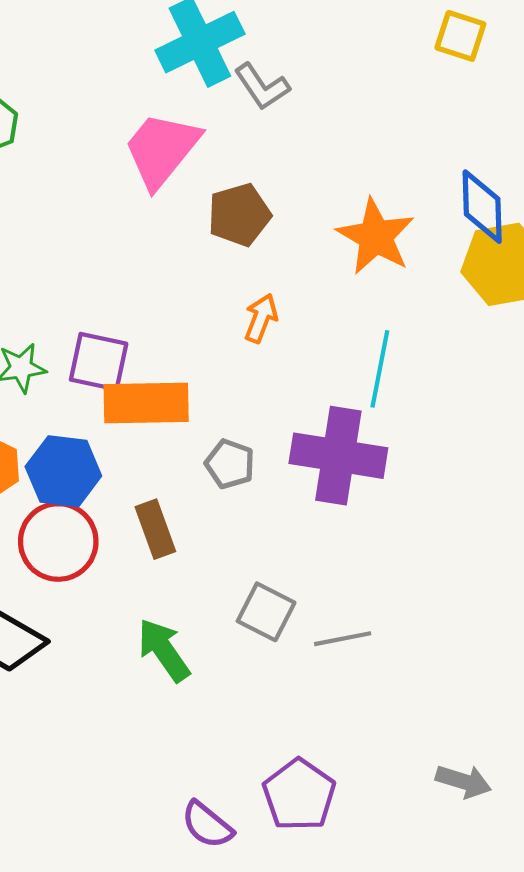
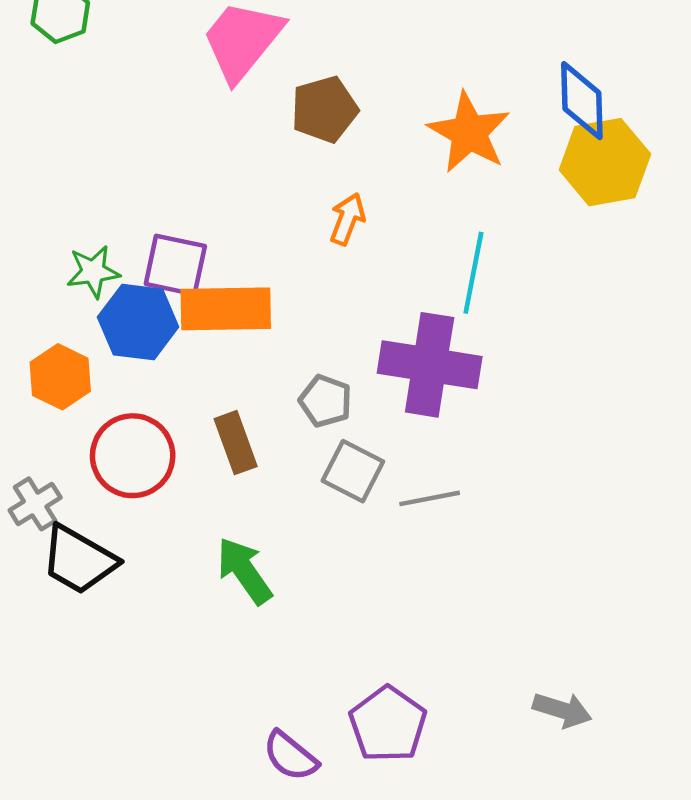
gray pentagon: (230, 464) -> (325, 401), moved
blue hexagon: (63, 471) -> (138, 322), moved
gray square: (266, 612) -> (353, 471), moved
gray line: (343, 639) -> (430, 498), moved

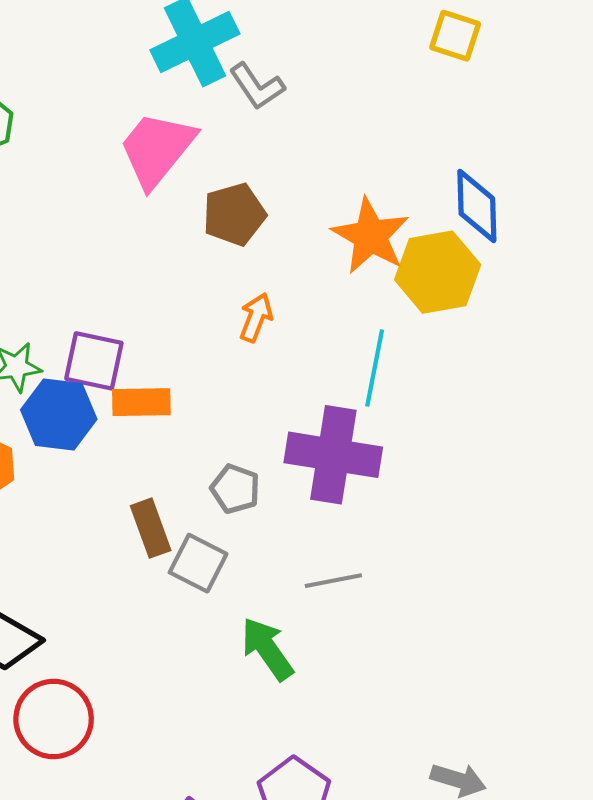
yellow hexagon: (605, 162) -> (438, 272), moved
orange rectangle: (226, 309) -> (141, 402), size x0.7
red circle: (133, 456) -> (54, 719), moved
gray square: (353, 471) -> (198, 563), moved
green arrow: (244, 571) -> (267, 649), moved

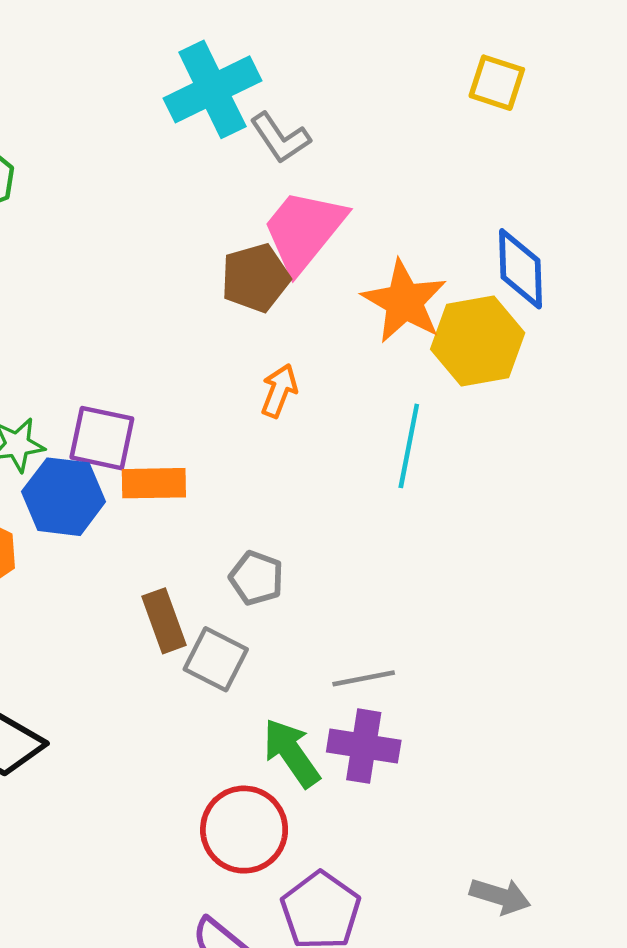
pink trapezoid: (157, 149) -> (304, 230), moved
purple cross: (333, 455) -> (364, 746), moved, size x0.7
red circle: (54, 719) -> (244, 830), moved

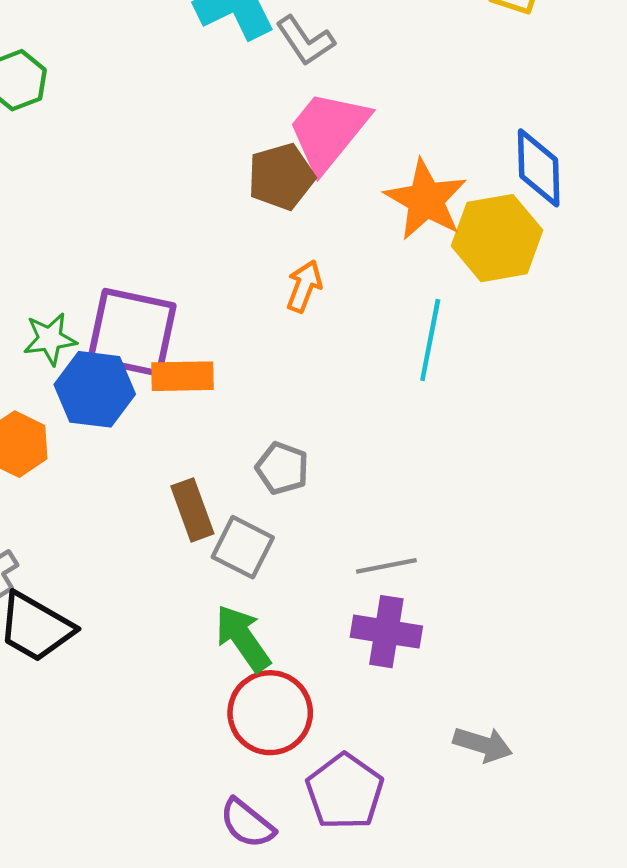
purple square: (102, 438) -> (132, 332), size x1.4
green arrow: (291, 753) -> (243, 638), moved
gray arrow: (500, 896) -> (483, 744), moved

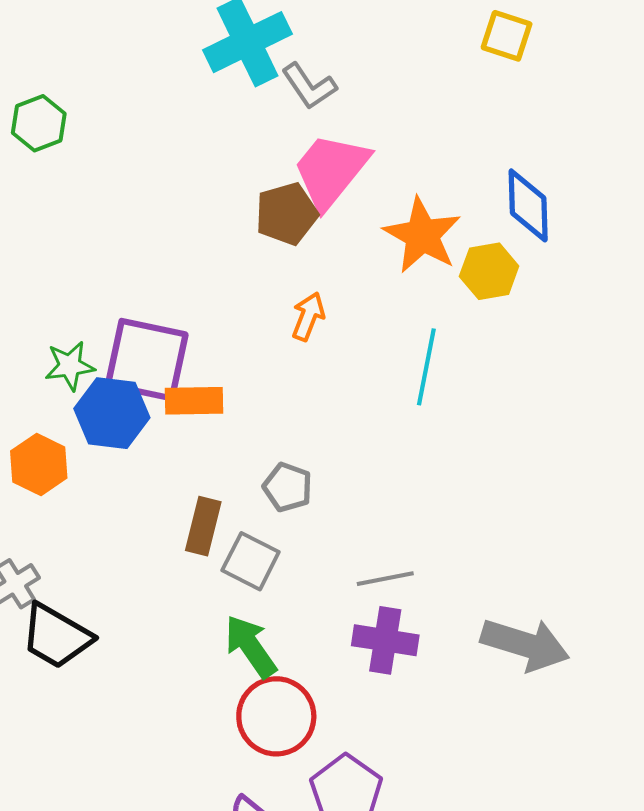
yellow hexagon: (497, 238) -> (489, 271), size x0.7
brown rectangle: (192, 510) -> (203, 526), turned 34
gray arrow: (483, 744) -> (525, 644), moved, size x1.6

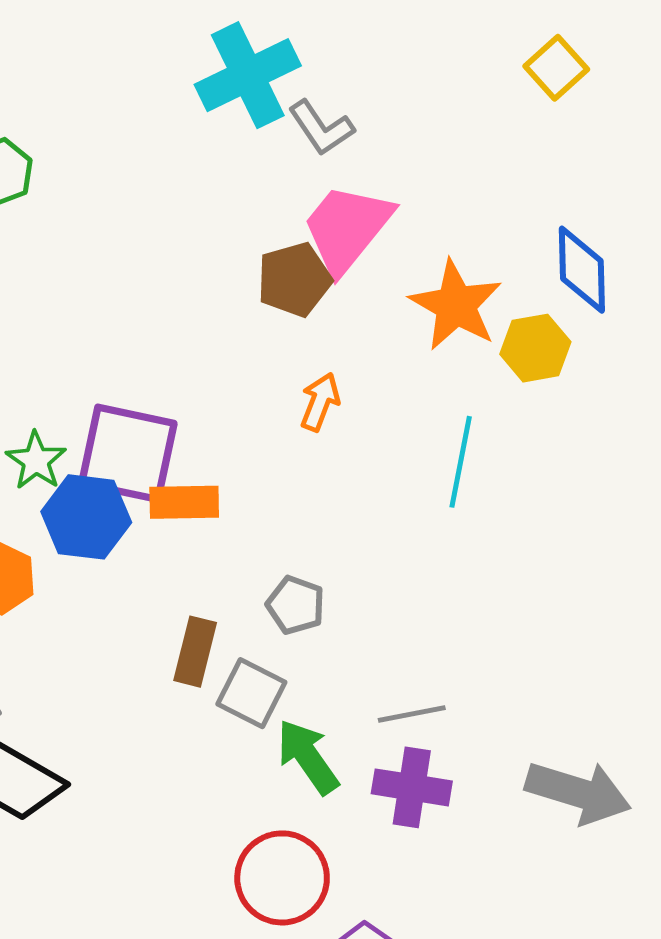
yellow square: (507, 36) -> (556, 68), turned 30
green star: (70, 366) -> (36, 461), turned -30
green arrow: (251, 646) -> (308, 757), moved

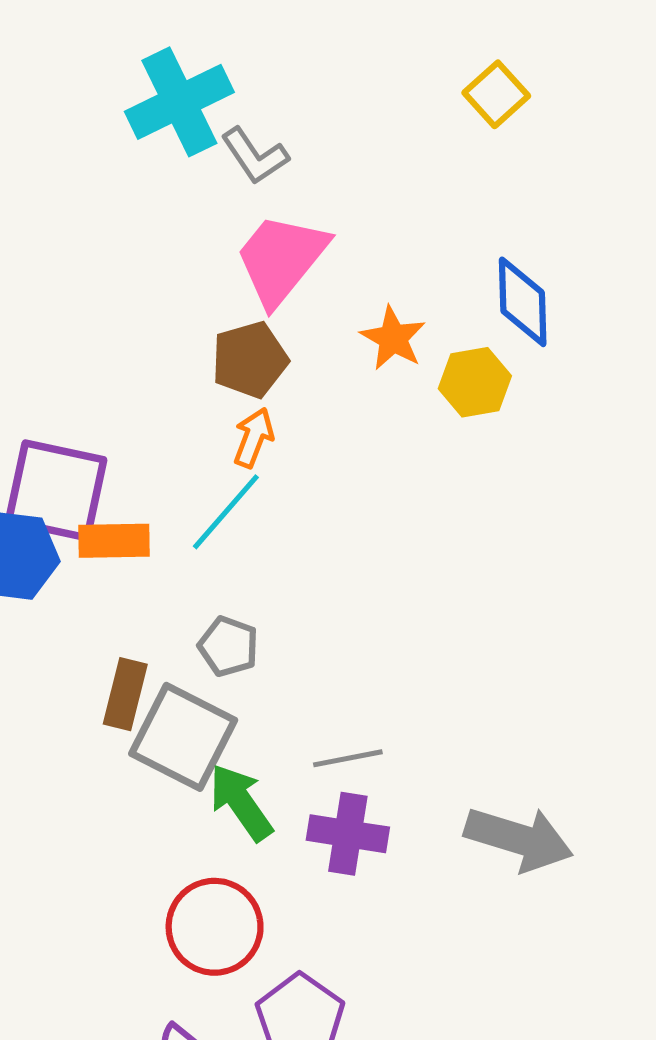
brown pentagon: (294, 280) -> (250, 360), moved
orange star: (456, 305) -> (393, 338), size x0.7
cyan line: (461, 462) -> (226, 512), moved, turned 30
gray square: (251, 693) -> (183, 737), size x1.5

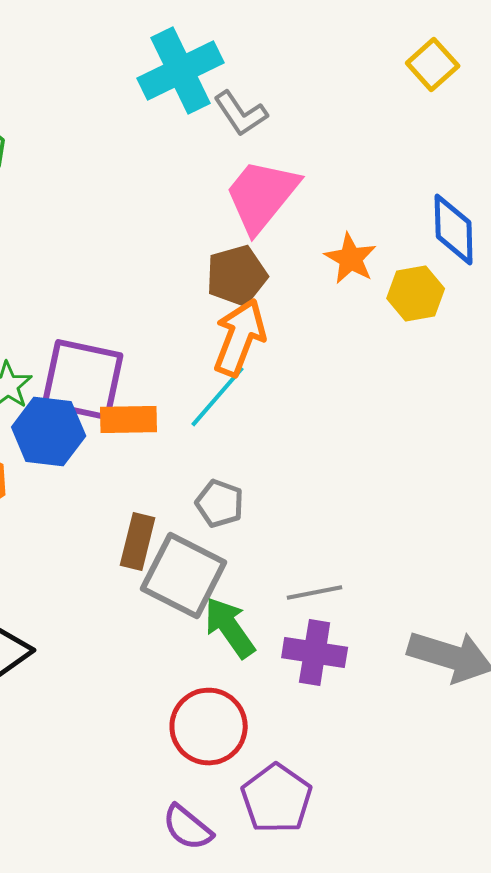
orange arrow: (254, 438) -> (240, 338), size x1.6

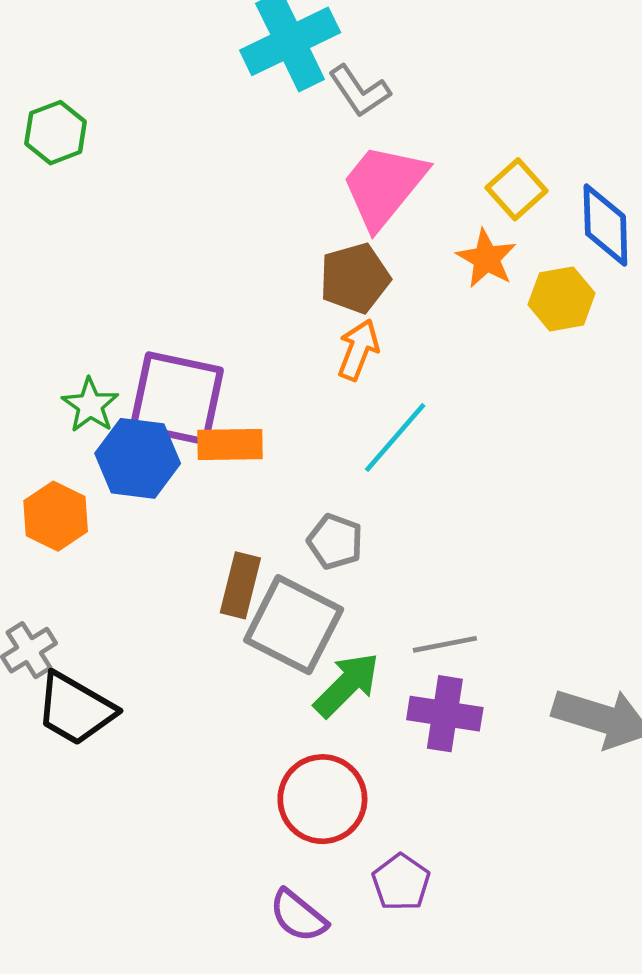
yellow square: (433, 65) -> (516, 189), moved
orange arrow: (240, 338) -> (358, 350), size x0.7
cyan line: (218, 397) -> (395, 438), moved
green arrow: (230, 628) -> (347, 685), turned 80
purple pentagon: (277, 799) -> (401, 882), size x0.7

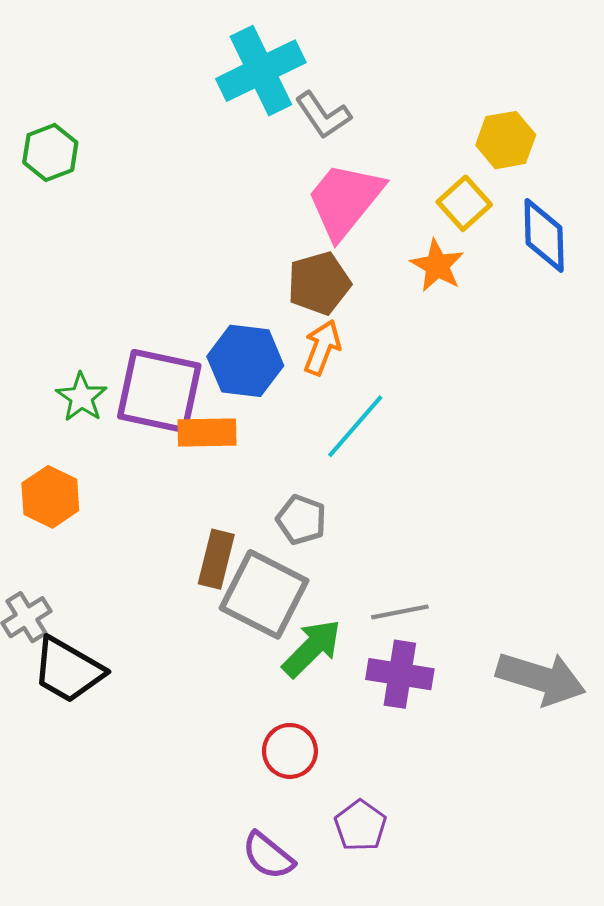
yellow hexagon: (562, 299) -> (506, 140), moved
blue hexagon: (138, 458) -> (245, 361), moved
red circle: (322, 799) -> (290, 751), size x0.7

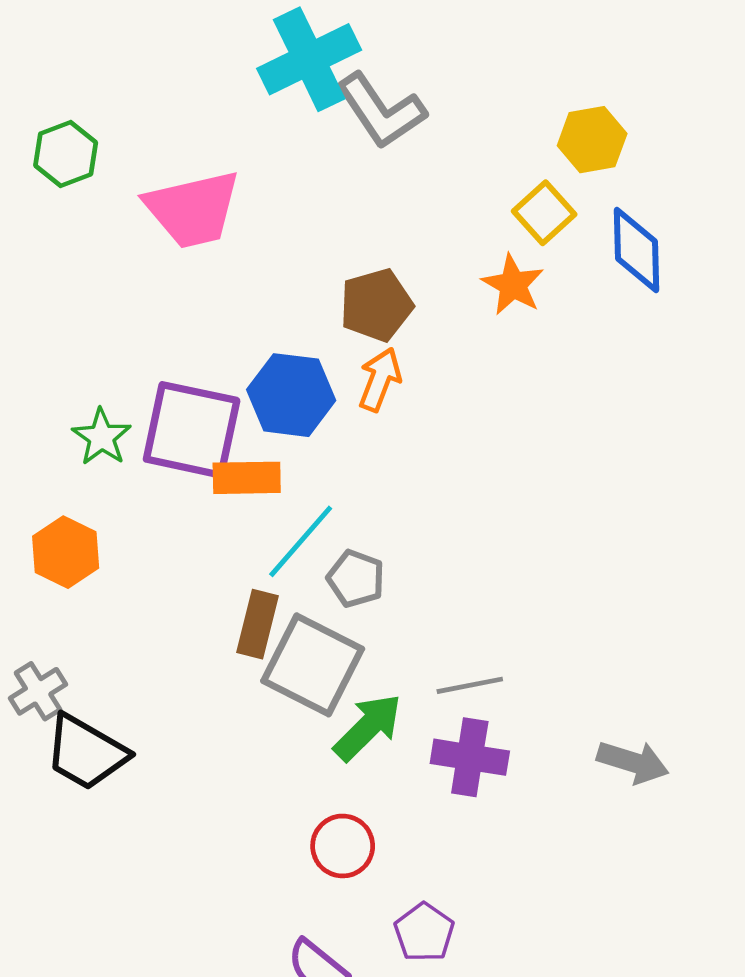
gray L-shape: (323, 115) -> (381, 111), size x1.4
pink trapezoid: (345, 200) -> (193, 209), moved, turned -142
cyan line: (355, 426) -> (301, 541), moved
gray arrow: (541, 678) -> (633, 762), size x0.7

